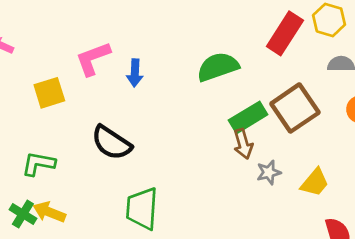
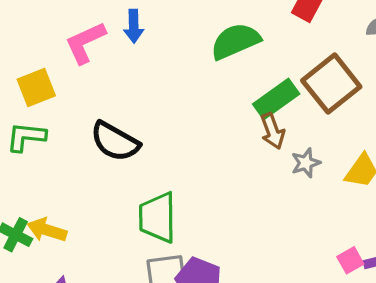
blue arrow: (135, 73) -> (134, 26), moved
green L-shape: (38, 164) -> (26, 137), moved

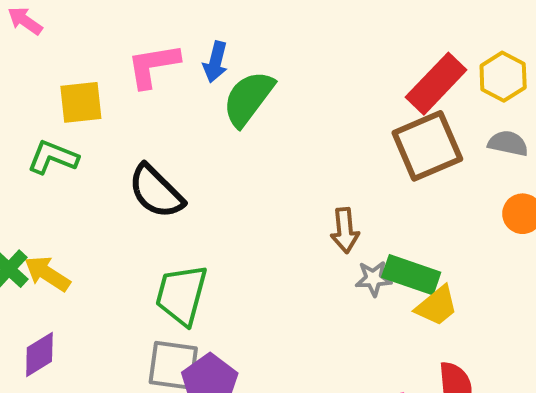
green semicircle: (235, 41) -> (248, 98), moved, turned -45
brown square: (331, 84) -> (427, 146), moved
green rectangle: (276, 99) -> (411, 275), moved, turned 39

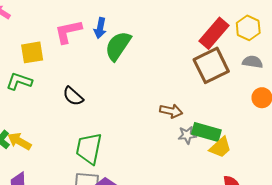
black semicircle: (156, 192) -> (73, 96), size x0.7
brown arrow: (345, 230) -> (171, 111), turned -70

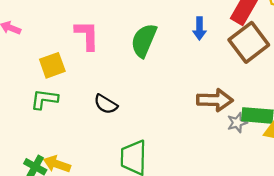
blue arrow: (100, 28) -> (199, 29), moved
pink L-shape: (68, 32) -> (87, 35), turned 112
brown arrow: (171, 111) -> (215, 100), size x1.4

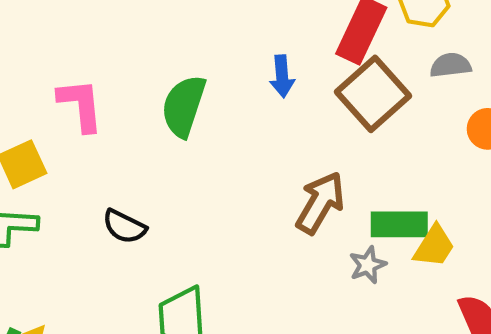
brown arrow: (215, 100) -> (320, 203), turned -56
gray star: (237, 123) -> (368, 265), moved

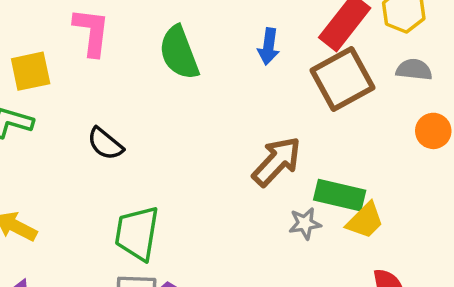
green semicircle: (184, 106) -> (179, 53), turned -52

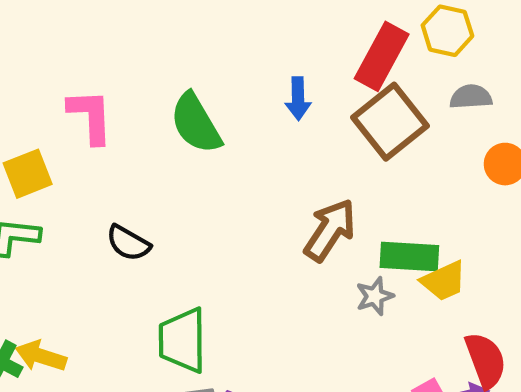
yellow trapezoid: (365, 221) -> (444, 281), turned 30

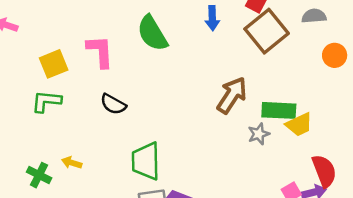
pink L-shape: (90, 116) -> (100, 51), moved
yellow arrow: (41, 356) -> (72, 163), moved, size x0.7

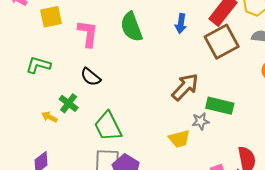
yellow square: (54, 64) -> (51, 17), moved
yellow trapezoid: (299, 125) -> (179, 139), moved
green trapezoid: (146, 161) -> (108, 126), turned -36
green cross: (39, 175) -> (69, 103), moved

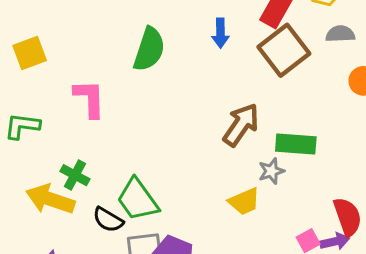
green semicircle: (131, 27) -> (149, 49), turned -132
pink L-shape: (88, 34) -> (90, 98), moved
black semicircle: (91, 77) -> (108, 220), moved
yellow arrow: (49, 117) -> (50, 199), size x2.0

